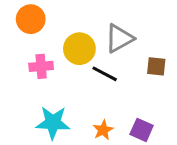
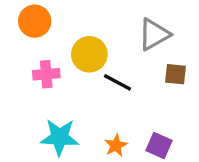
gray triangle: (119, 38) -> (154, 34), moved

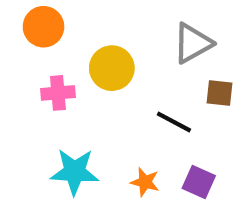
black line: (118, 82) -> (174, 122), moved
orange star: (116, 145) -> (145, 182), turned -30

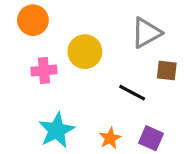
cyan star: (75, 172) -> (57, 130), turned -30
orange star: (145, 182) -> (110, 138), turned 30

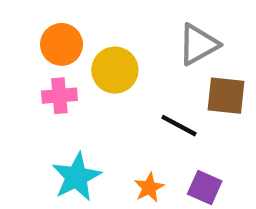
orange circle: (33, 20) -> (62, 44), moved
brown square: (167, 71) -> (226, 96), size x1.4

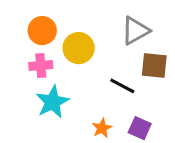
cyan star: (76, 177) -> (52, 102), moved

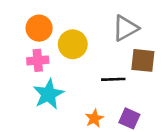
black line: (122, 86) -> (113, 79), turned -30

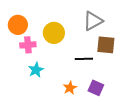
orange circle: (39, 28) -> (18, 25), moved
cyan star: (48, 94) -> (36, 70), size x0.7

